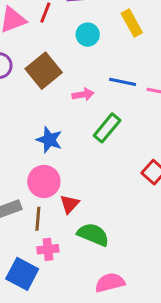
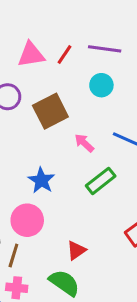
pink arrow: (83, 94) -> (84, 143), turned -140
red triangle: (70, 204) -> (76, 250), moved

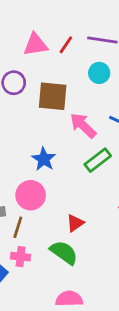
brown square: (50, 111) -> (53, 96), turned 32
pink arrow: (84, 143) -> (83, 125), size x1.5

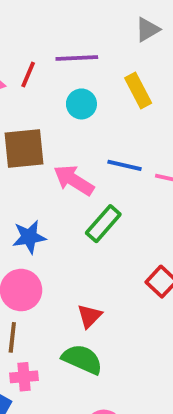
blue star: (44, 159) -> (29, 237), turned -30

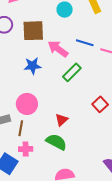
blue star: (29, 237) -> (33, 66), moved

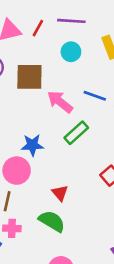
blue star: (33, 66) -> (32, 145), moved
red triangle: (62, 120) -> (60, 193), turned -32

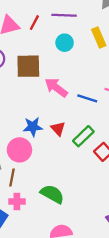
blue line: (95, 96) -> (87, 98), moved
green rectangle: (76, 133) -> (83, 136), moved
red triangle: (60, 193) -> (58, 129), moved

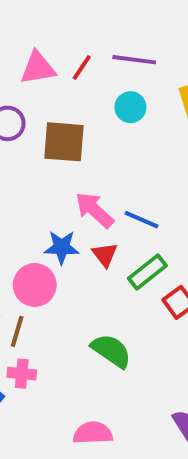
pink arrow: (56, 87) -> (94, 210), moved
blue line: (87, 98) -> (142, 220), moved
green semicircle: (52, 194) -> (111, 351), moved

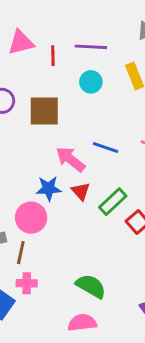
red line: (82, 67) -> (53, 56), turned -30
pink triangle: (38, 68) -> (21, 42), moved
blue line: (142, 220) -> (105, 148), moved
green semicircle: (111, 351) -> (91, 286), moved

